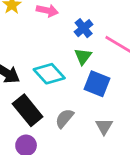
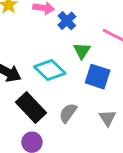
blue cross: (84, 28) -> (67, 21), moved

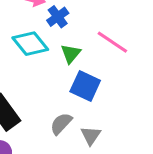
cyan diamond: (50, 70) -> (30, 44), moved
gray semicircle: (68, 113) -> (61, 124), moved

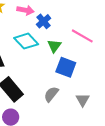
gray triangle: (91, 136) -> (83, 100), moved

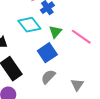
pink line: (82, 36) -> (81, 37), moved
blue square: (66, 67) -> (47, 53), moved, turned 30

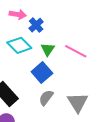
gray triangle: (77, 85) -> (78, 102), size x1.5

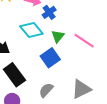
gray semicircle: (46, 98) -> (46, 90), moved
gray triangle: (78, 102) -> (81, 89), turned 30

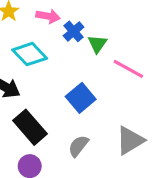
cyan diamond: (31, 30) -> (30, 54), moved
green triangle: (58, 36) -> (97, 44), moved

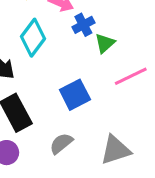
cyan diamond: (30, 54) -> (33, 38), turned 68
pink line: (128, 69) -> (131, 76), turned -68

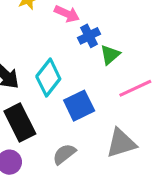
cyan diamond: (33, 38) -> (48, 78), moved
gray triangle: (116, 150) -> (121, 143), moved

